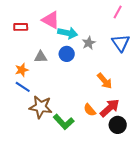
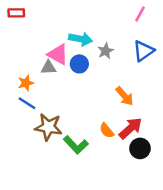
pink triangle: (51, 20) -> (58, 54), moved
red rectangle: (21, 27) -> (16, 13), moved
blue triangle: (121, 43) -> (144, 51), turned 30

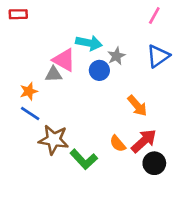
blue circle: (79, 64) -> (99, 70), moved

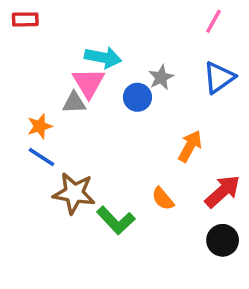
cyan arrow: (89, 43) -> (103, 57), moved
pink triangle: (64, 60) -> (89, 83), turned 30
orange arrow: (137, 106) -> (190, 146), turned -110
red arrow: (144, 141) -> (223, 191), moved
black circle: (154, 163) -> (223, 240), moved

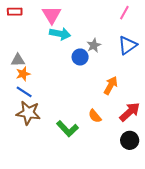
pink triangle: (89, 83) -> (52, 15), moved
gray triangle: (74, 103) -> (18, 60), moved
brown star: (74, 193) -> (28, 113), moved

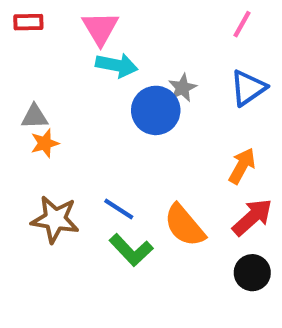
blue circle: (80, 57) -> (156, 110), size x1.5
orange arrow: (111, 85) -> (242, 166), moved
blue line: (24, 92) -> (119, 209), moved
orange semicircle: (95, 116) -> (184, 225), size x1.6

